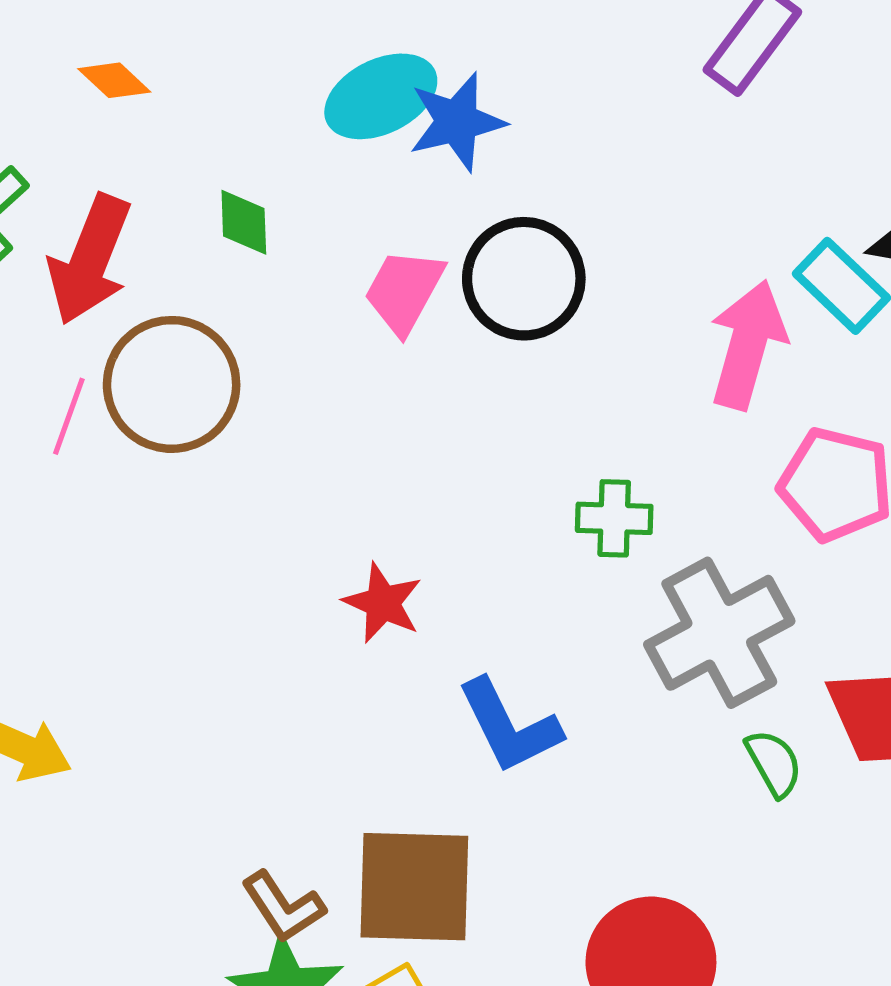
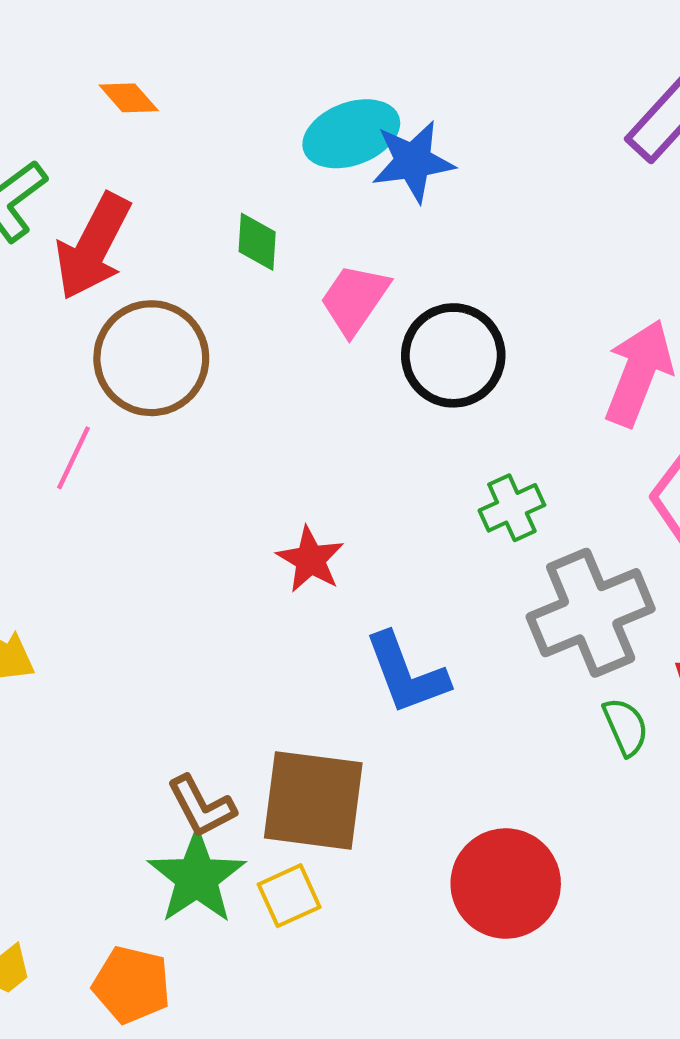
green diamond: (244, 222) -> (257, 242), moved
black circle: (524, 279) -> (453, 355), moved
pink line: (69, 416) -> (73, 458), moved
green cross: (614, 518) -> (512, 508), turned -32

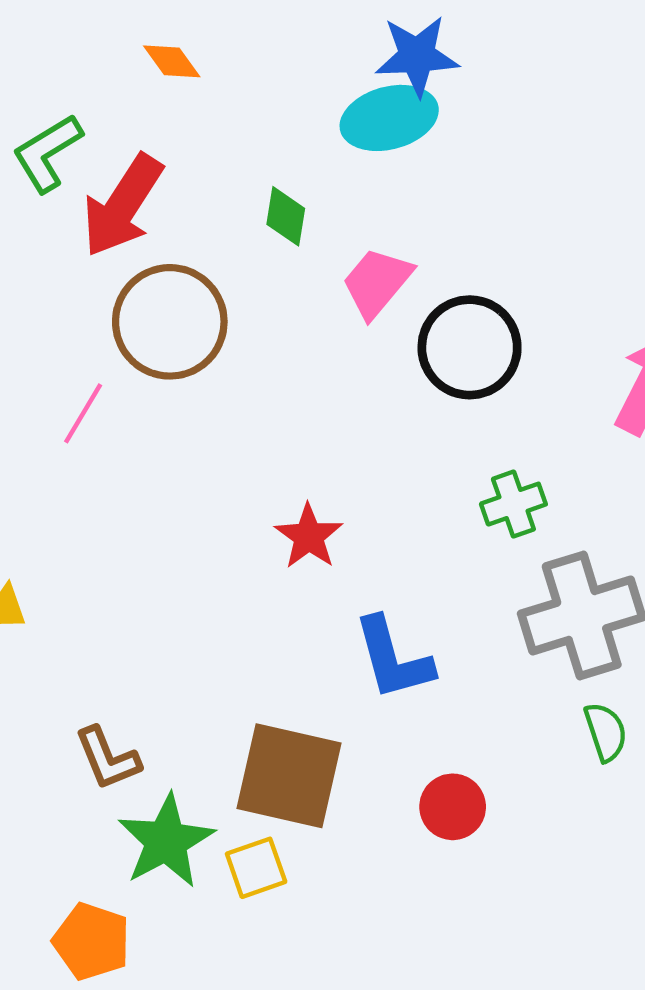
blue star: (413, 161) -> (417, 56), moved
brown L-shape: (201, 806) -> (108, 758), moved
red circle: (506, 884) -> (453, 807), moved, size x0.6

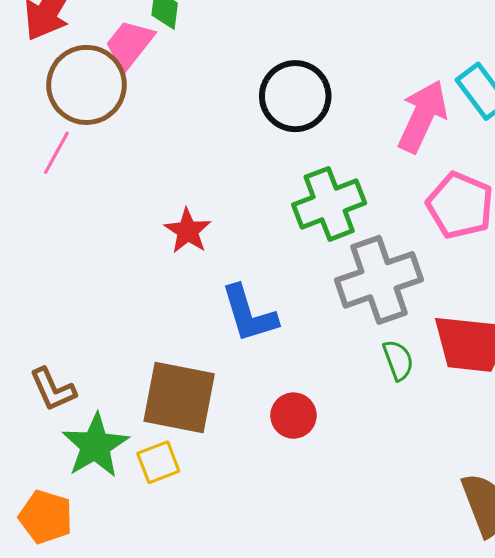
pink trapezoid: (377, 282) -> (129, 44), moved
pink line: (83, 413) -> (56, 153), moved
green cross: (513, 504) -> (329, 204), size x1.6

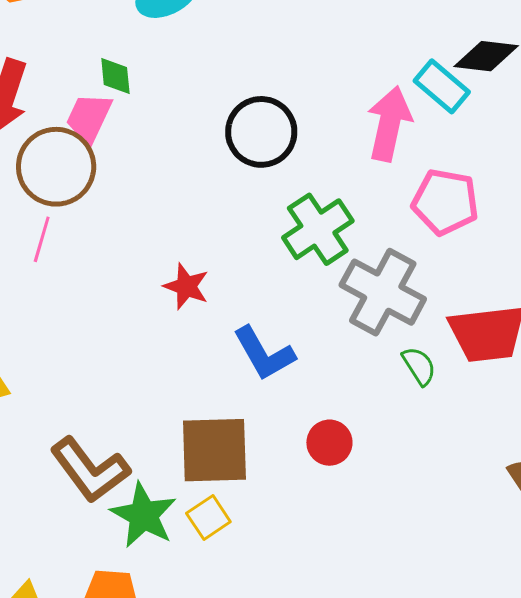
gray cross: (379, 280) -> (383, 292), turned -30
brown L-shape: (53, 389) -> (90, 470), size x1.6

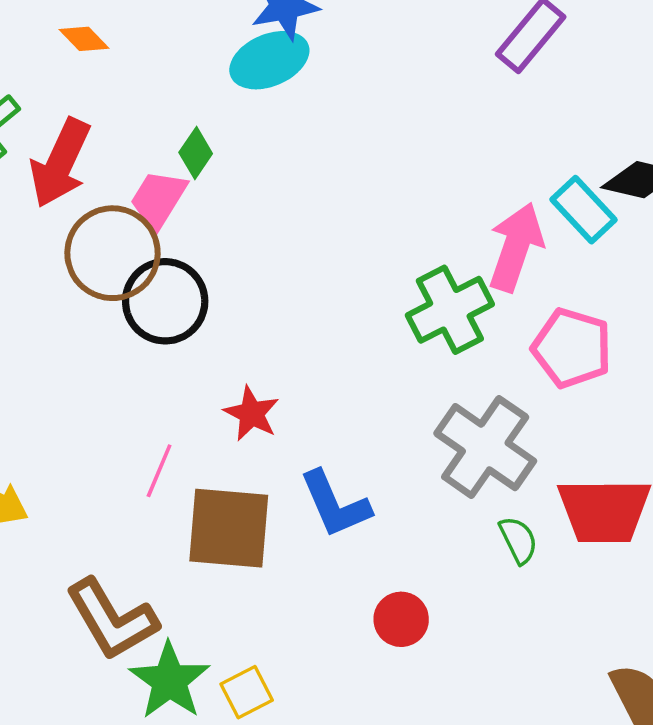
green diamond: (115, 76) -> (196, 153), turned 33
black circle: (261, 132) -> (165, 301), moved
green cross: (318, 229) -> (450, 310), moved
pink line: (42, 239) -> (159, 471), moved
brown square: (214, 450) -> (229, 528), moved

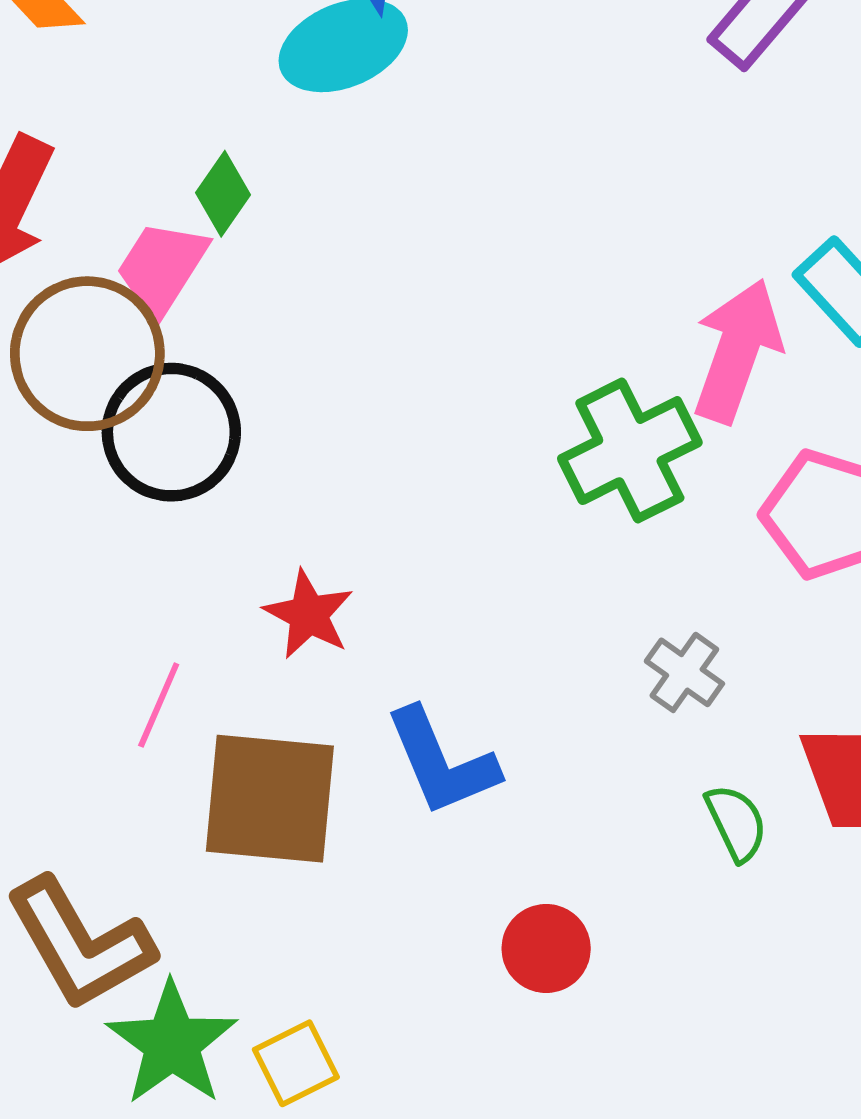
gray cross: (485, 447) -> (684, 672), size x0.5

